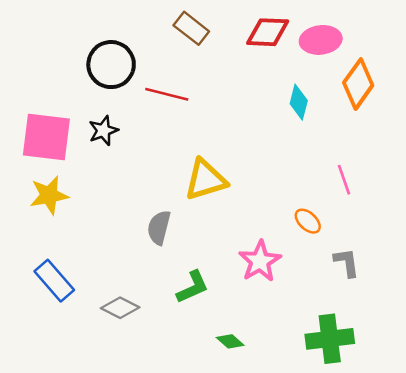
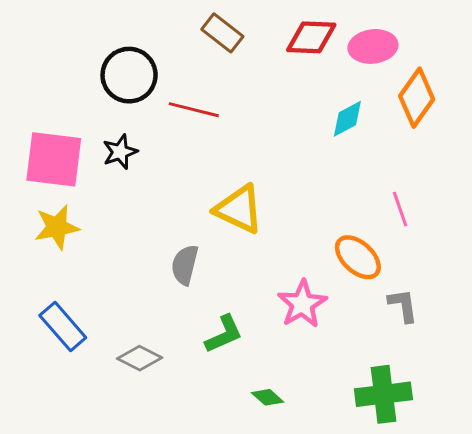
cyan diamond: (299, 102) -> (347, 119), turned 48
yellow triangle: (206, 180) -> (239, 209), turned 42
orange ellipse: (308, 221) -> (358, 257), size x1.5

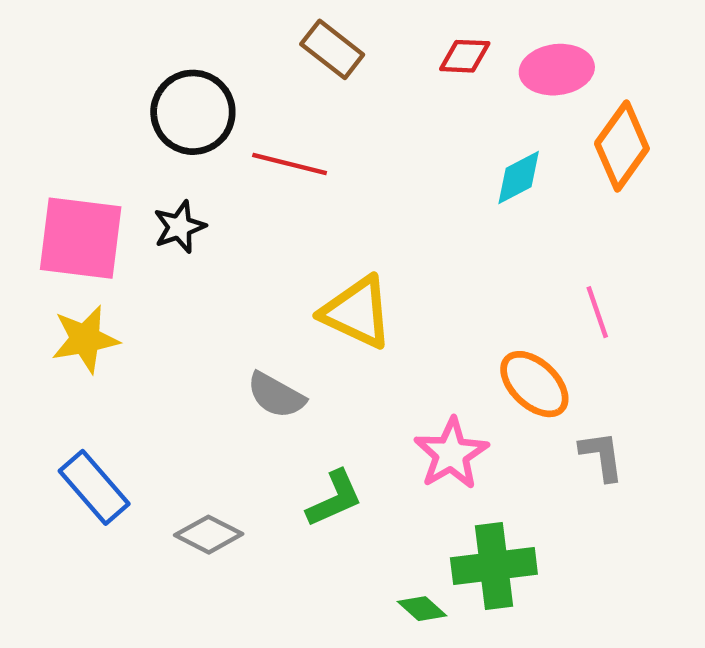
red diamond: (311, 37) -> (465, 56), size x0.7
gray semicircle: (185, 265) -> (276, 395), turned -75
green cross: (383, 394) -> (494, 566), moved
green diamond: (268, 397) -> (422, 609), moved

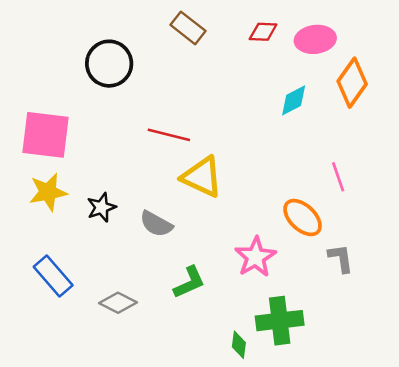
red line: (290, 164) -> (169, 135), moved
black star: (179, 227) -> (101, 207), moved
green diamond: (422, 609) -> (239, 345), turned 56

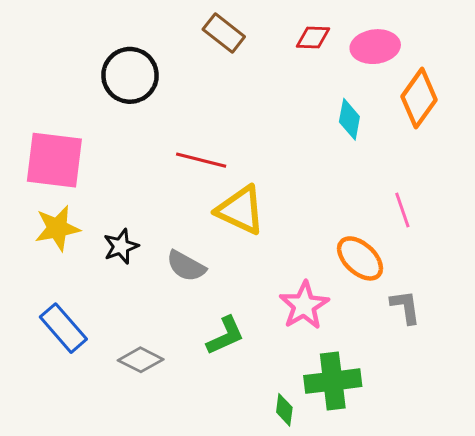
cyan diamond: (294, 100) -> (349, 119), turned -52

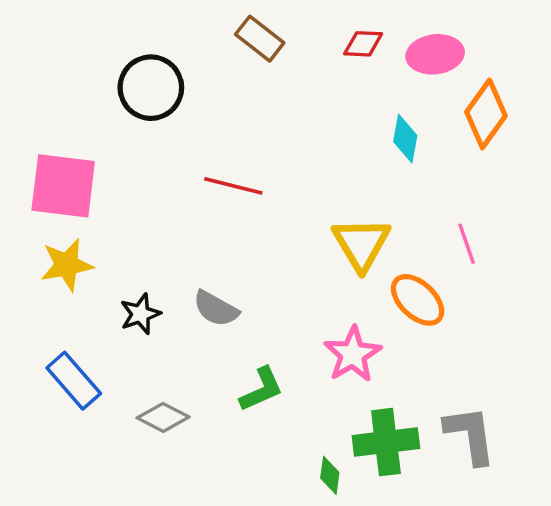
yellow triangle: (240, 210) -> (361, 244), moved, turned 34
black star: (121, 246) -> (140, 314), moved
gray L-shape: (405, 307) -> (470, 435), moved, size x1.5

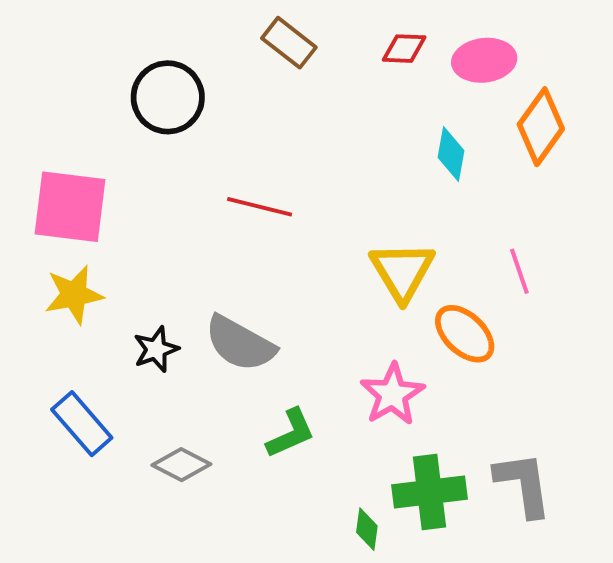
gray semicircle: (216, 309) -> (240, 344), size x1.4

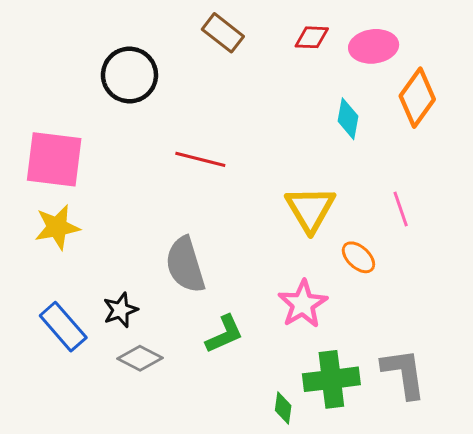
orange ellipse: (465, 334) -> (358, 257), size x0.7
gray semicircle: (240, 344) -> (185, 265), turned 44
black star: (156, 349) -> (120, 310), moved

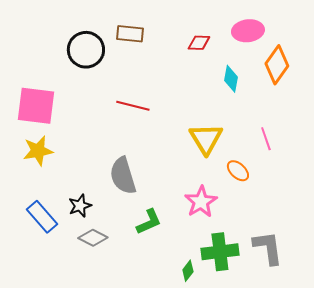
brown rectangle: (223, 33) -> (130, 34), moved, turned -32
red diamond: (312, 37) -> (199, 43), moved
green diamond: (283, 408) -> (188, 271), turned 30

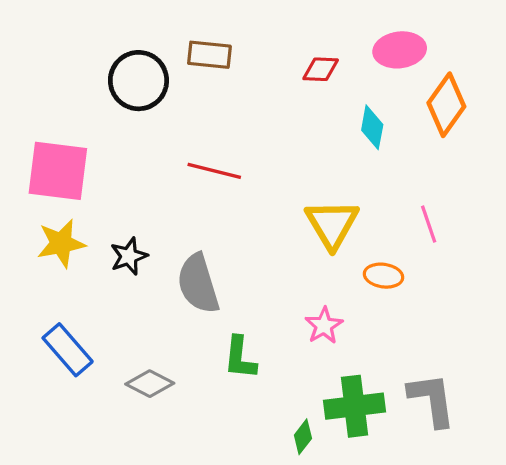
orange ellipse: (238, 171) -> (383, 276), turned -35
pink star: (201, 202) -> (324, 326), size x0.7
black star: (80, 206) -> (129, 256), moved
green L-shape: (149, 222) -> (240, 358), turned 120

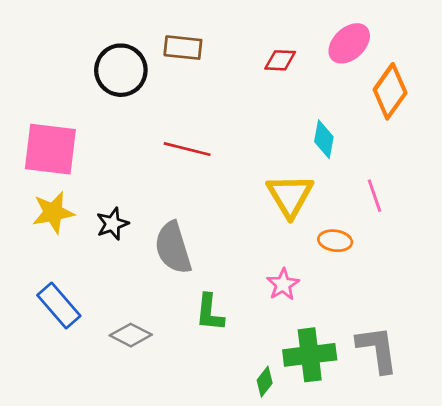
pink ellipse: (400, 50) -> (349, 43), turned -36
cyan diamond: (372, 127) -> (324, 139), moved

